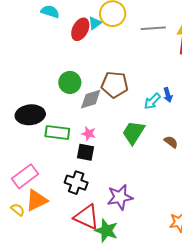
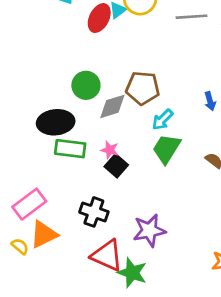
cyan arrow: (152, 101) -> (162, 120), moved
black ellipse: (30, 115) -> (56, 122), moved
black square: (85, 152) -> (116, 166), moved, turned 30

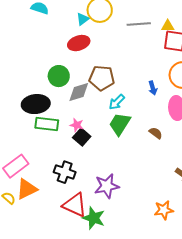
red ellipse: (99, 18) -> (79, 43), moved, turned 45

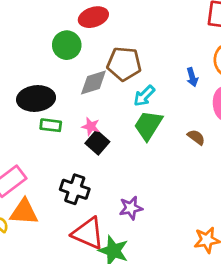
green circle: (59, 76) -> (67, 45), moved
green rectangle: (47, 124) -> (51, 125), size x0.7
purple star: (107, 186) -> (131, 208), size x0.7
orange triangle: (27, 189) -> (24, 212), turned 30

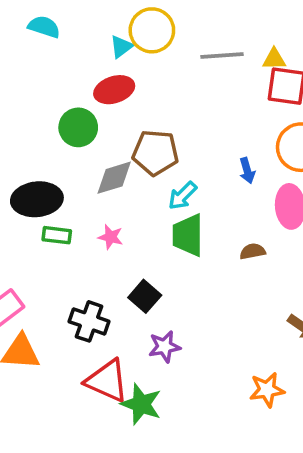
green trapezoid: (148, 125) -> (188, 235), turned -32
brown semicircle: (196, 137) -> (253, 251), turned -48
black square: (97, 143) -> (145, 296), moved

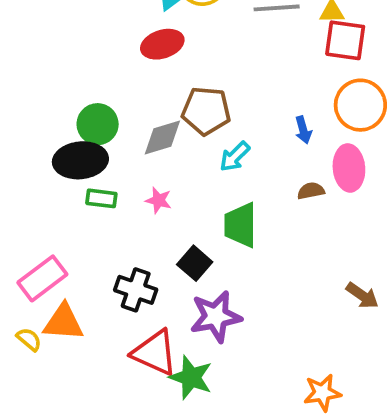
green circle: (78, 127) -> (98, 124), moved
green trapezoid: (188, 235) -> (240, 225), moved
brown semicircle: (253, 251) -> (311, 191), moved
purple star: (164, 347) -> (216, 317), size x1.5
orange star: (267, 390) -> (322, 393), moved

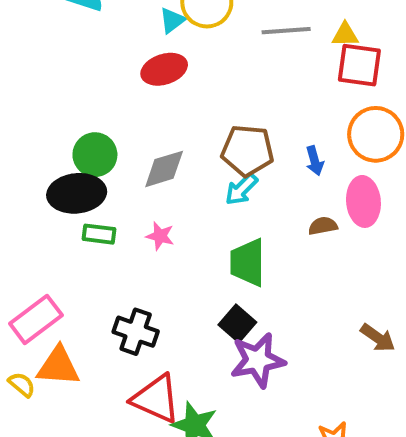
brown pentagon: (206, 111) -> (248, 151), moved
black square: (195, 263) -> (237, 324), moved
purple star: (216, 317) -> (258, 360), moved

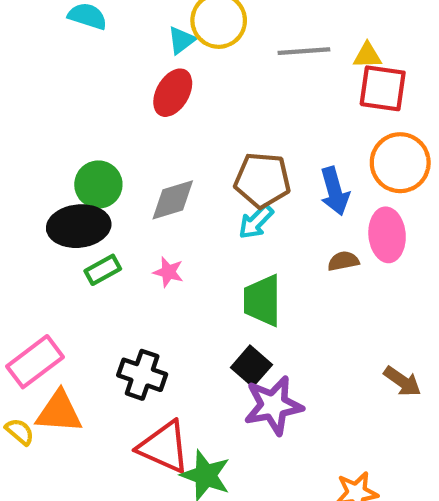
red ellipse: (164, 69) -> (173, 93), turned -42
blue arrow: (315, 161) -> (335, 191), size x1.5
green rectangle: (99, 234) -> (103, 270), turned -36

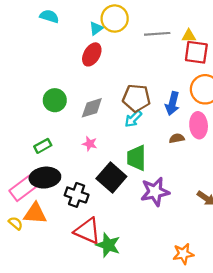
blue arrow: (335, 191) -> (172, 103), turned 30
black ellipse: (79, 226) -> (45, 178), moved
green rectangle: (103, 270) -> (43, 146), moved
black square: (251, 366) -> (111, 178), moved, size x1.5
purple star: (273, 405) -> (155, 192), moved

